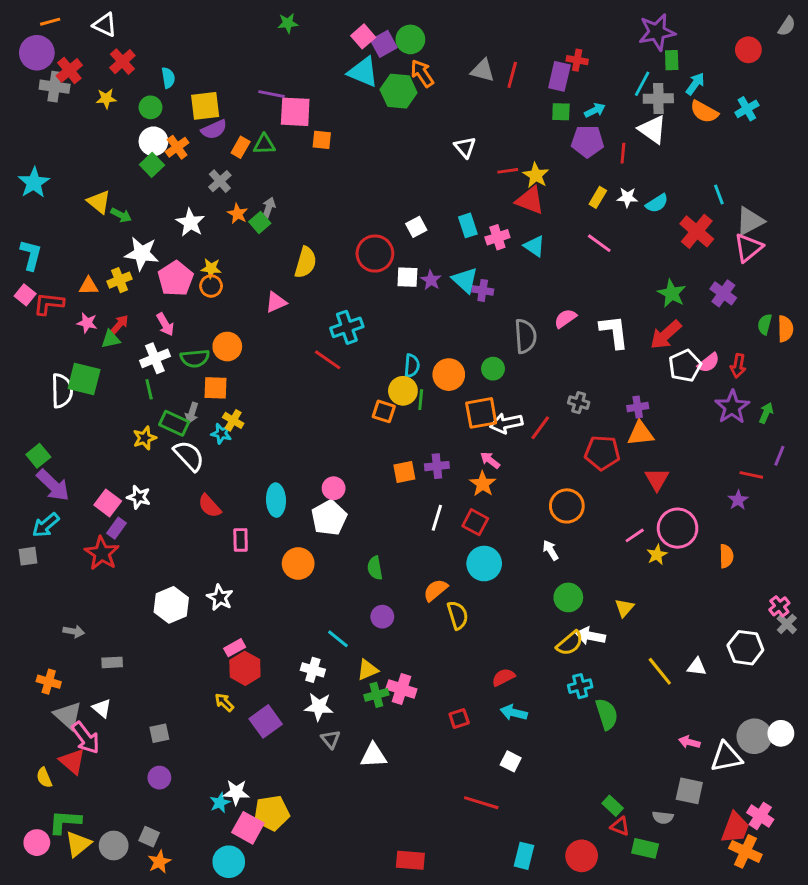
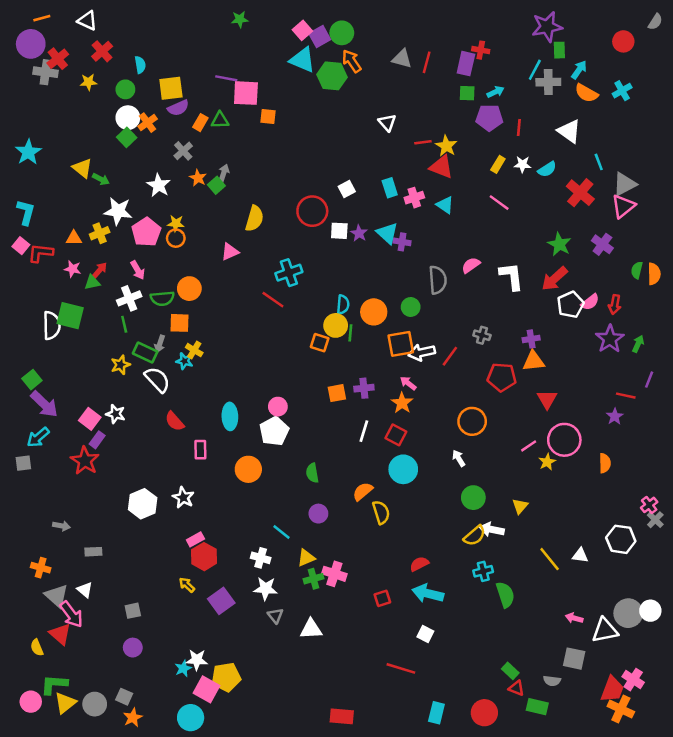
white triangle: (652, 129) -> (569, 131), moved
cyan arrow: (514, 713) -> (428, 593), size x1.4

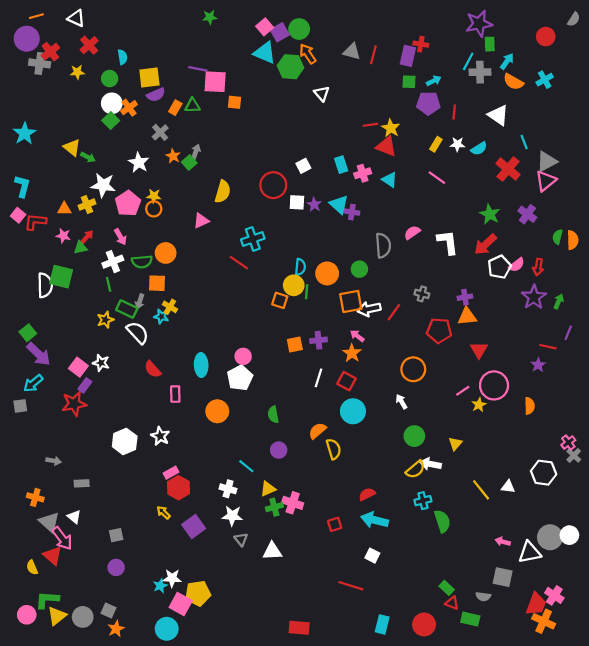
white triangle: (387, 123) -> (322, 94), moved
red star: (85, 461) -> (74, 404), turned 30

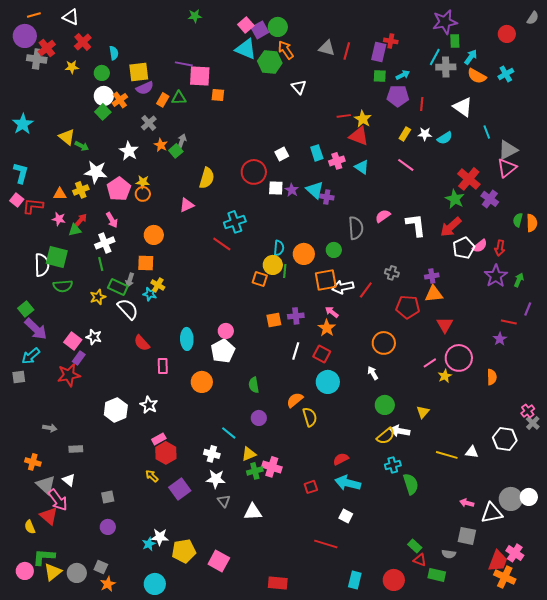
red cross: (508, 169) -> (469, 179), moved
green semicircle: (142, 262) -> (63, 286), moved
yellow line: (481, 490) -> (447, 455), turned -35
pink square: (181, 604) -> (219, 561), moved

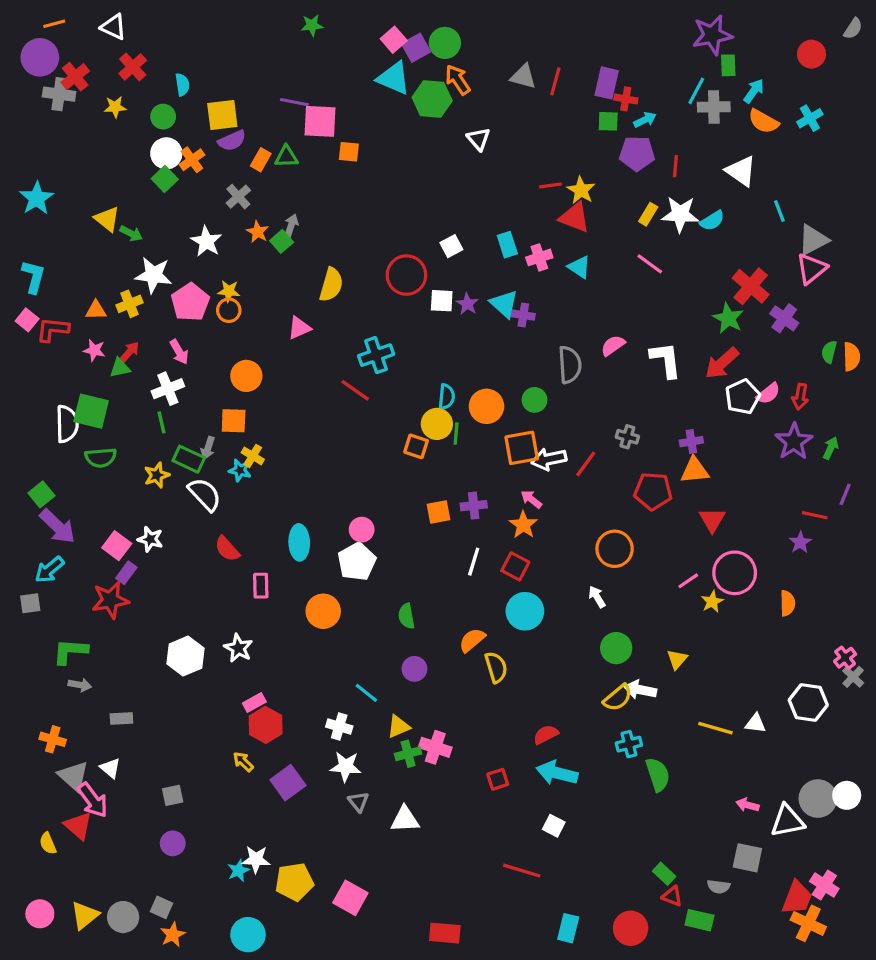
red cross: (391, 41) -> (626, 99), moved
white star: (425, 134) -> (680, 214), size x1.6
green L-shape: (44, 557) -> (70, 651), moved

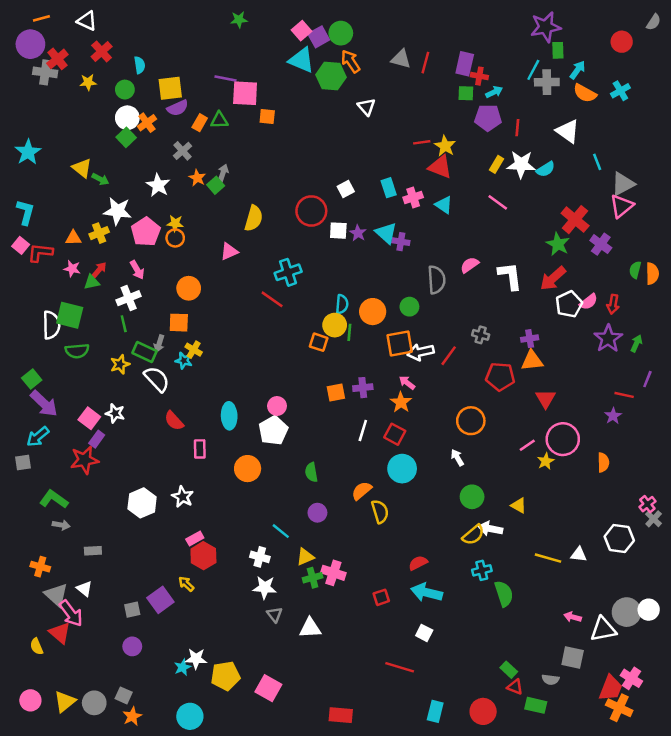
green L-shape: (70, 651) -> (54, 499), turned 32
yellow triangle: (677, 659) -> (519, 505), turned -42
purple square: (288, 783) -> (160, 600), moved

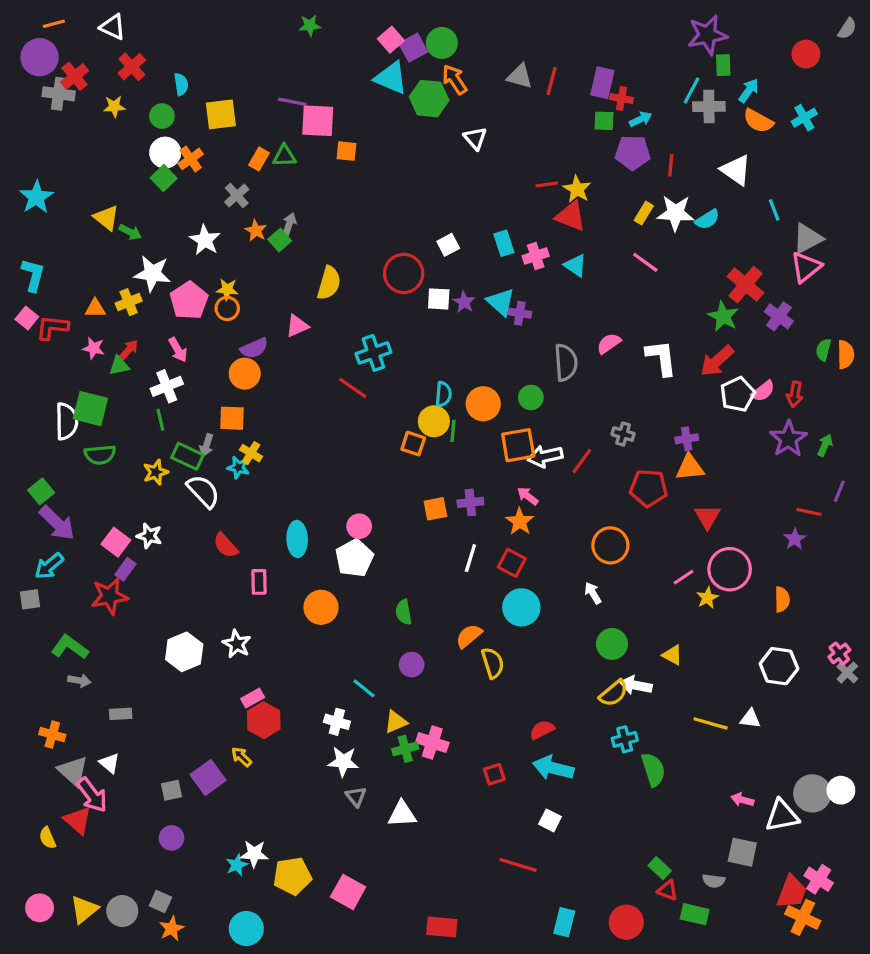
purple semicircle: (178, 108) -> (254, 348), moved
white hexagon: (619, 538) -> (779, 666), moved

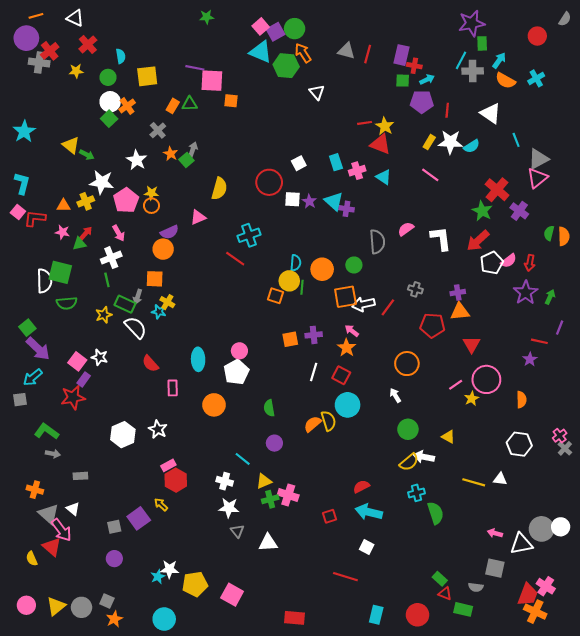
yellow semicircle: (493, 663) -> (328, 421), moved

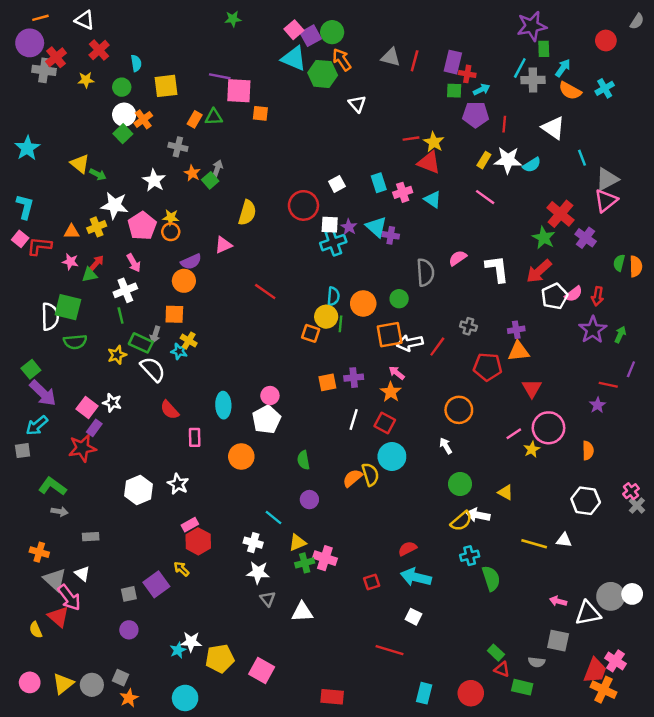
gray cross: (158, 130) -> (178, 147), turned -35
cyan cross: (249, 235) -> (333, 243), moved

